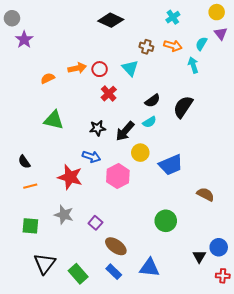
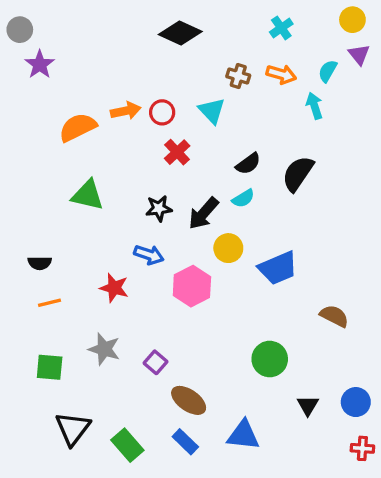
orange semicircle: (48, 78) -> (78, 127), size x1.6
black semicircle: (24, 162) -> (40, 263), turned -56
red star: (70, 177) -> (114, 288), size x0.7
black triangle: (199, 256) -> (308, 405), moved

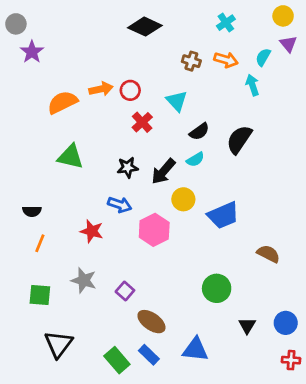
cyan triangle: (212, 111) -> (177, 101), moved
orange line: (50, 303) -> (40, 243), turned -54
green rectangle: (127, 445) -> (117, 360), moved

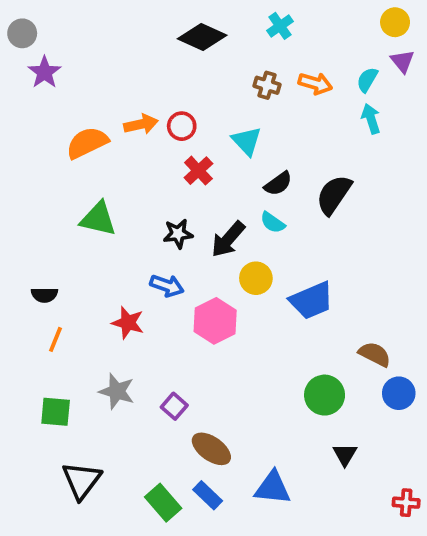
cyan cross: (226, 23) -> (280, 26), moved
cyan arrow: (252, 85) -> (371, 119), moved
cyan semicircle: (195, 159) -> (273, 223), turned 66
green circle: (217, 288) -> (325, 395), moved
blue circle: (286, 323) -> (399, 393), moved

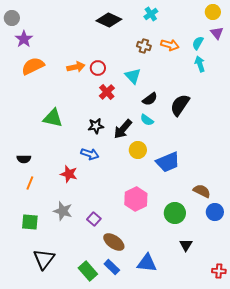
orange semicircle: (87, 143) -> (33, 66), moved
pink hexagon: (215, 321) -> (136, 199), moved

